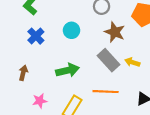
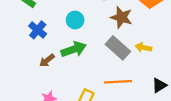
green arrow: (68, 70) -> (74, 49), moved
brown arrow: (23, 73) -> (47, 60), moved, turned -136

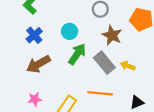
green arrow: (74, 49) -> (77, 54), moved, turned -45
brown arrow: (47, 60) -> (38, 64), size x1.6

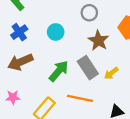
green arrow: (77, 54) -> (59, 71), moved
yellow arrow: (128, 66) -> (111, 73), turned -64

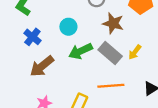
green arrow: (59, 71) -> (81, 51), moved, turned -140

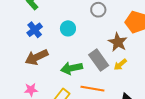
brown star: (113, 23) -> (118, 42), moved
green arrow: (81, 51) -> (72, 68), moved

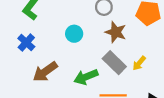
blue cross: (35, 30) -> (26, 43), moved
brown star: (118, 42) -> (116, 32), moved

